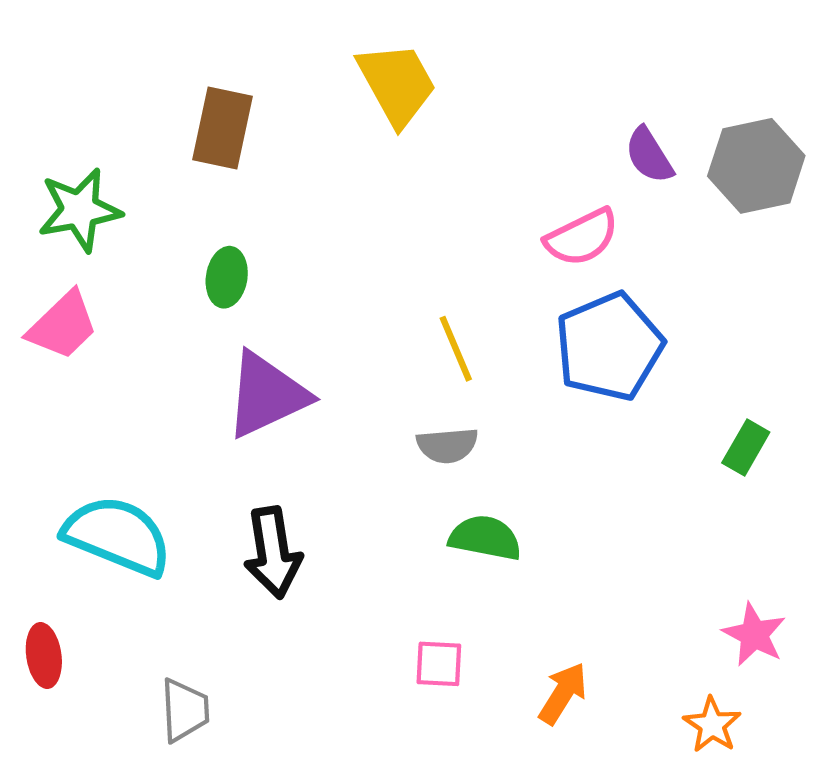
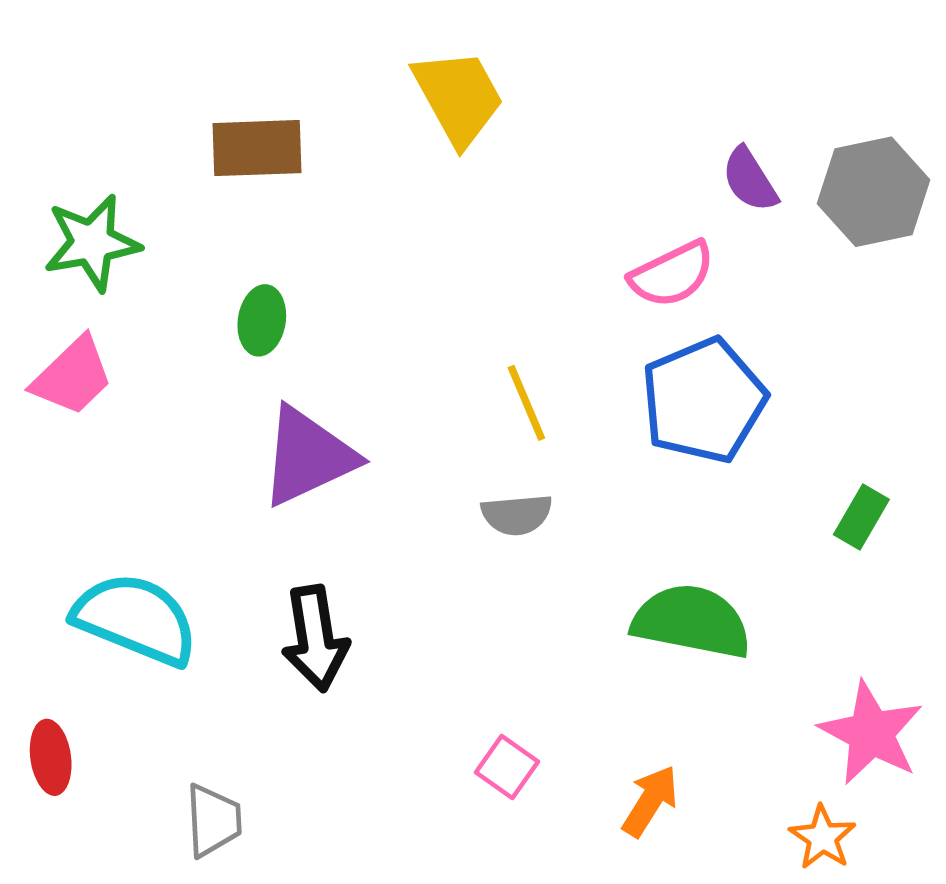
brown rectangle: (222, 128) -> (257, 148), turned 76
green semicircle: (485, 538) -> (691, 621), moved, size x1.4
pink star: (754, 634) -> (871, 733), size x1.4
pink square: (439, 664) -> (507, 767), turned 32

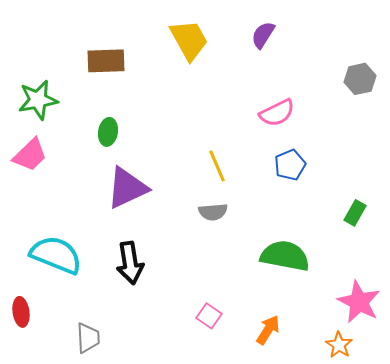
purple semicircle: (750, 180) -> (263, 35), moved, turned 64
gray hexagon: (874, 192) -> (360, 79), size x0.7
blue pentagon: (704, 400) -> (290, 165), size x0.6

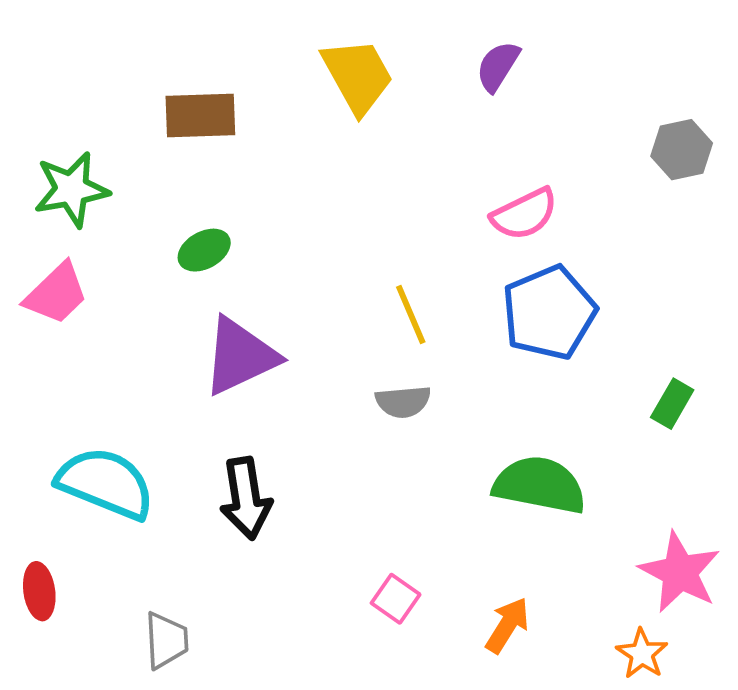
green ellipse: (108, 132) -> (204, 250), turned 52
blue pentagon: (290, 165) -> (549, 313), size x1.6

